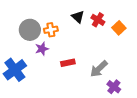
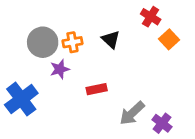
black triangle: (78, 17) -> (111, 39), moved
red cross: (98, 20) -> (151, 17), moved
gray arrow: (99, 69) -> (132, 113), moved

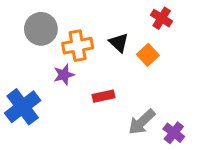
orange square: (169, 39) -> (148, 55), moved
gray circle: (43, 42) -> (41, 29), moved
orange cross: (72, 42) -> (78, 46), size x1.4

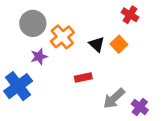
black triangle: (119, 43) -> (97, 44), moved
orange cross: (78, 46) -> (62, 37), turned -30
purple star: (64, 75) -> (39, 57), moved

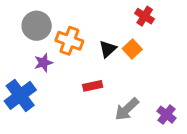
orange cross: (62, 37) -> (69, 41), turned -30
black triangle: (97, 44) -> (108, 49), turned 35
purple cross: (140, 107) -> (166, 115), moved

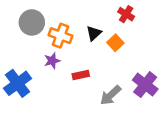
black triangle: (108, 49) -> (94, 33), moved
purple star: (43, 63) -> (52, 61), moved
purple cross: (166, 115) -> (145, 85), moved, size x1.5

